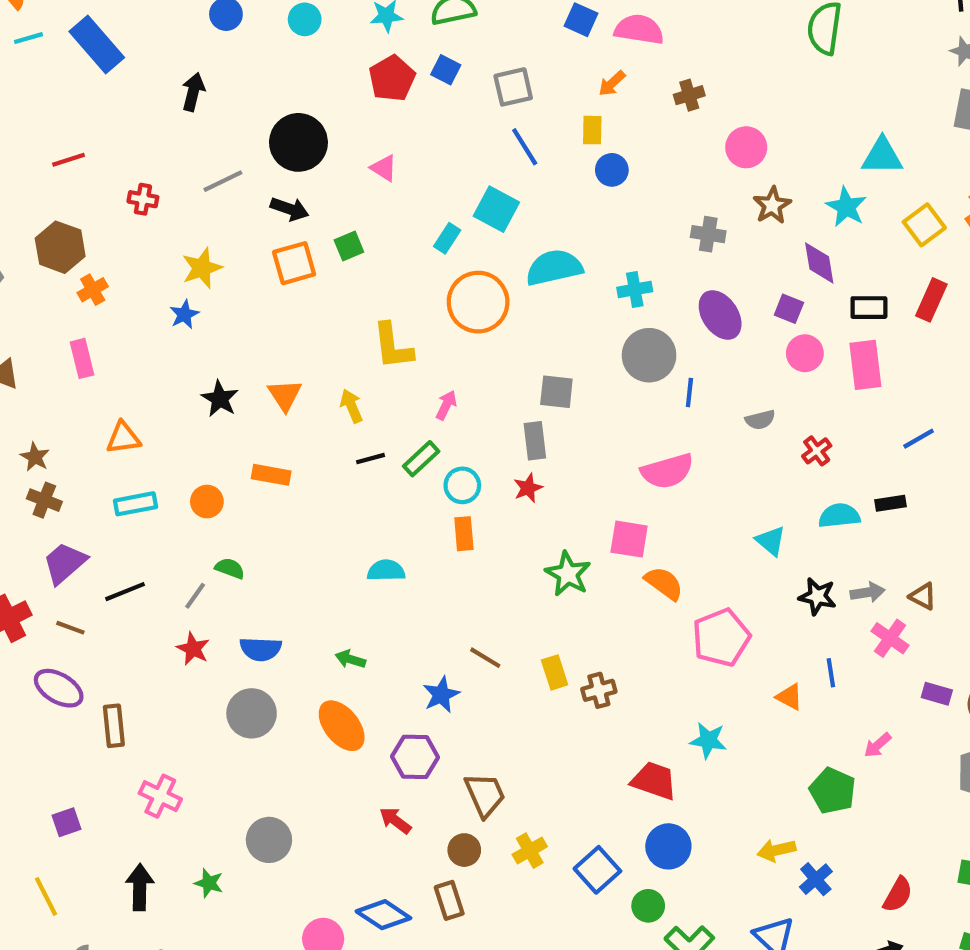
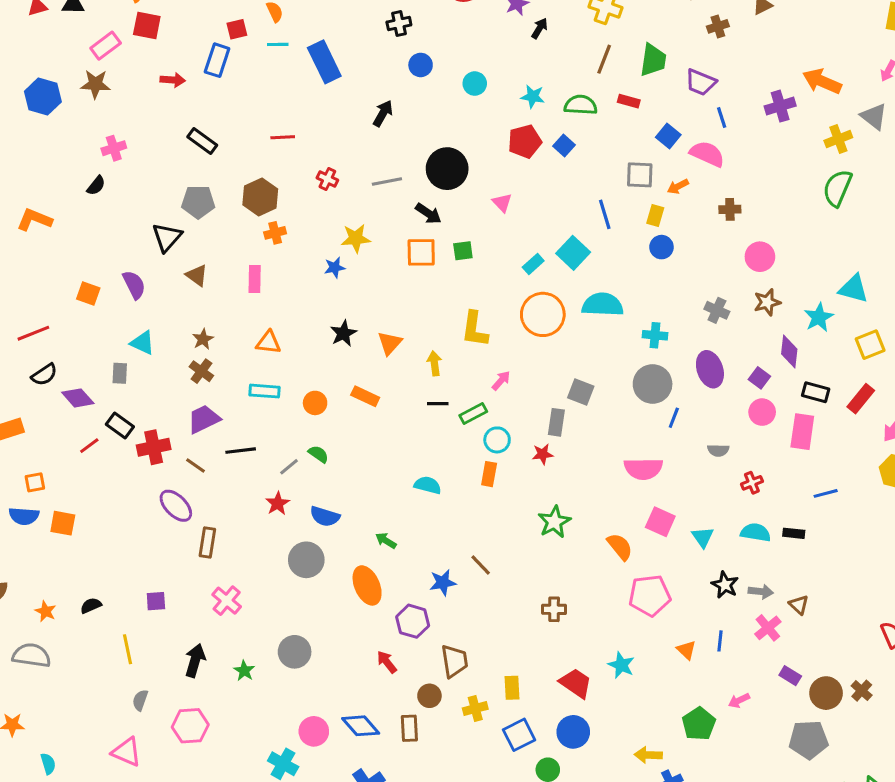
gray square: (513, 87) -> (640, 175), moved
pink square: (629, 539) -> (660, 522), moved
yellow rectangle: (555, 672) -> (512, 688), moved

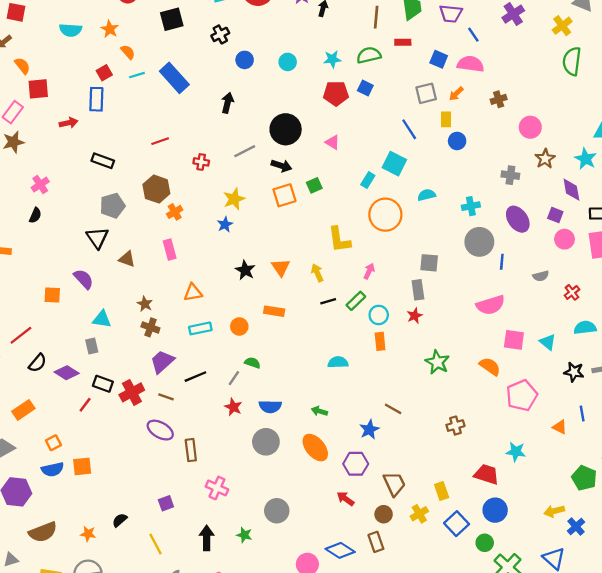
red pentagon: (525, 141) -> (336, 93), turned 30
cyan semicircle: (603, 305) -> (427, 195), size x0.6

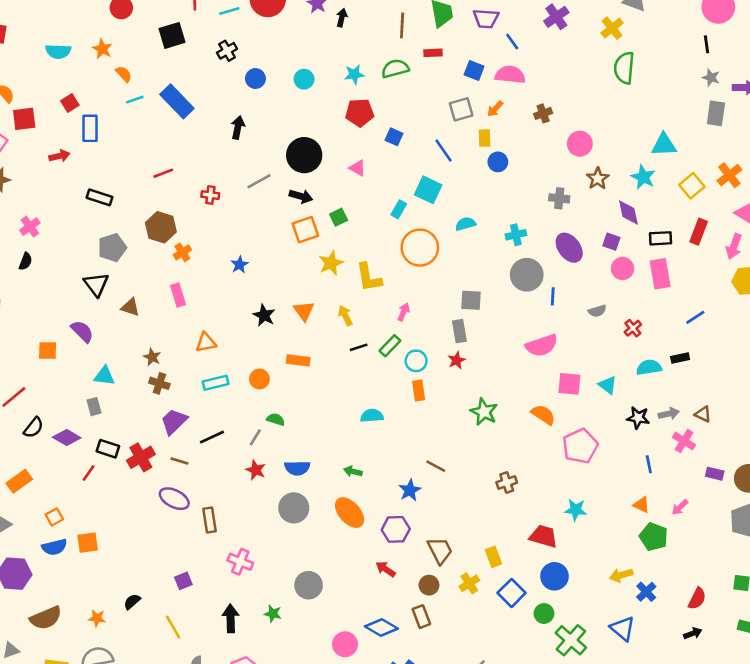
red square: (104, 73) -> (70, 103), moved
blue square: (365, 88) -> (394, 137), moved
yellow star: (234, 199) -> (331, 263), moved
orange triangle: (560, 427) -> (642, 505), moved

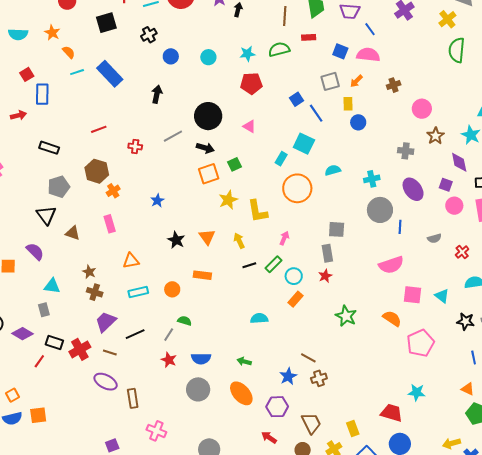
blue square: (394, 137) -> (297, 99), moved, turned 32
orange rectangle: (419, 391) -> (296, 299), turned 49
brown cross: (507, 483) -> (319, 378), moved

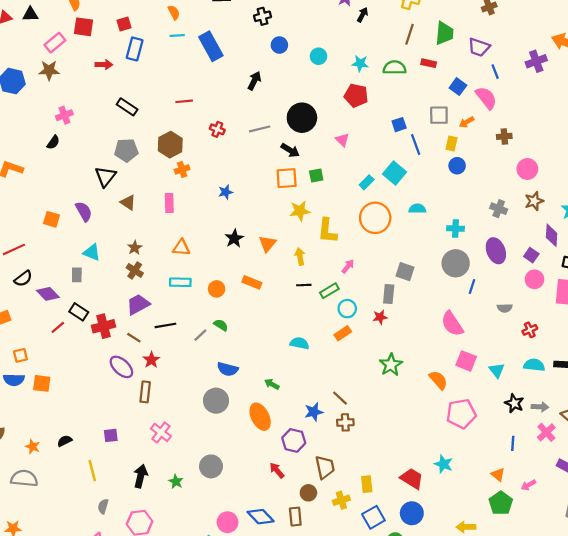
pink semicircle: (368, 55) -> (486, 98), turned 30
pink semicircle: (391, 265) -> (452, 324), turned 60
red star: (169, 360) -> (151, 360), moved

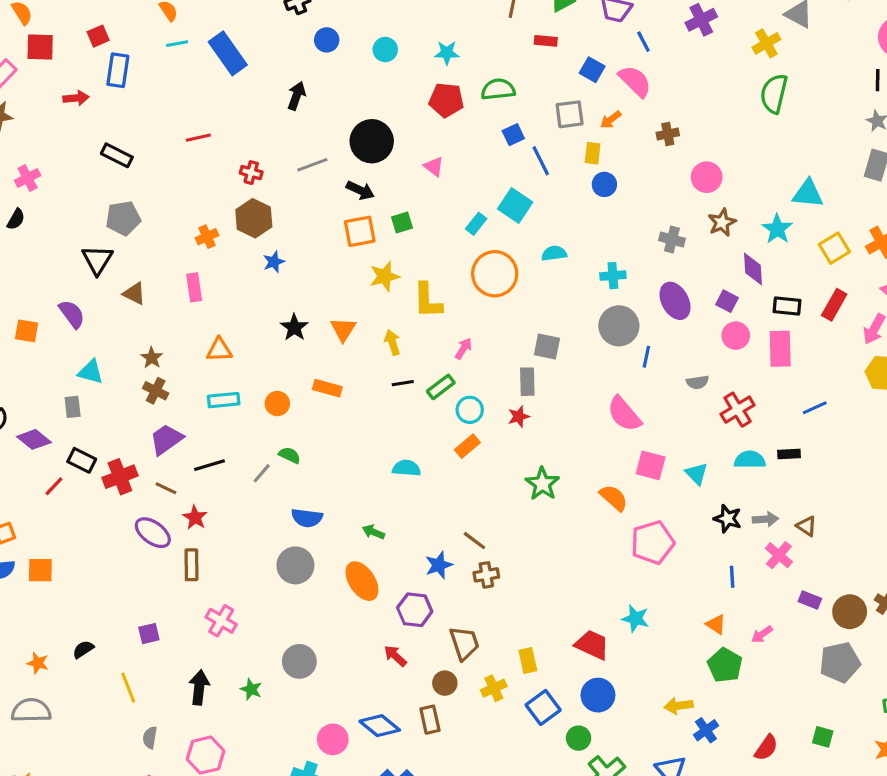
green semicircle: (395, 68) -> (498, 89), moved
brown hexagon: (170, 145) -> (254, 218), moved
red cross: (530, 330) -> (738, 410), size x1.5

